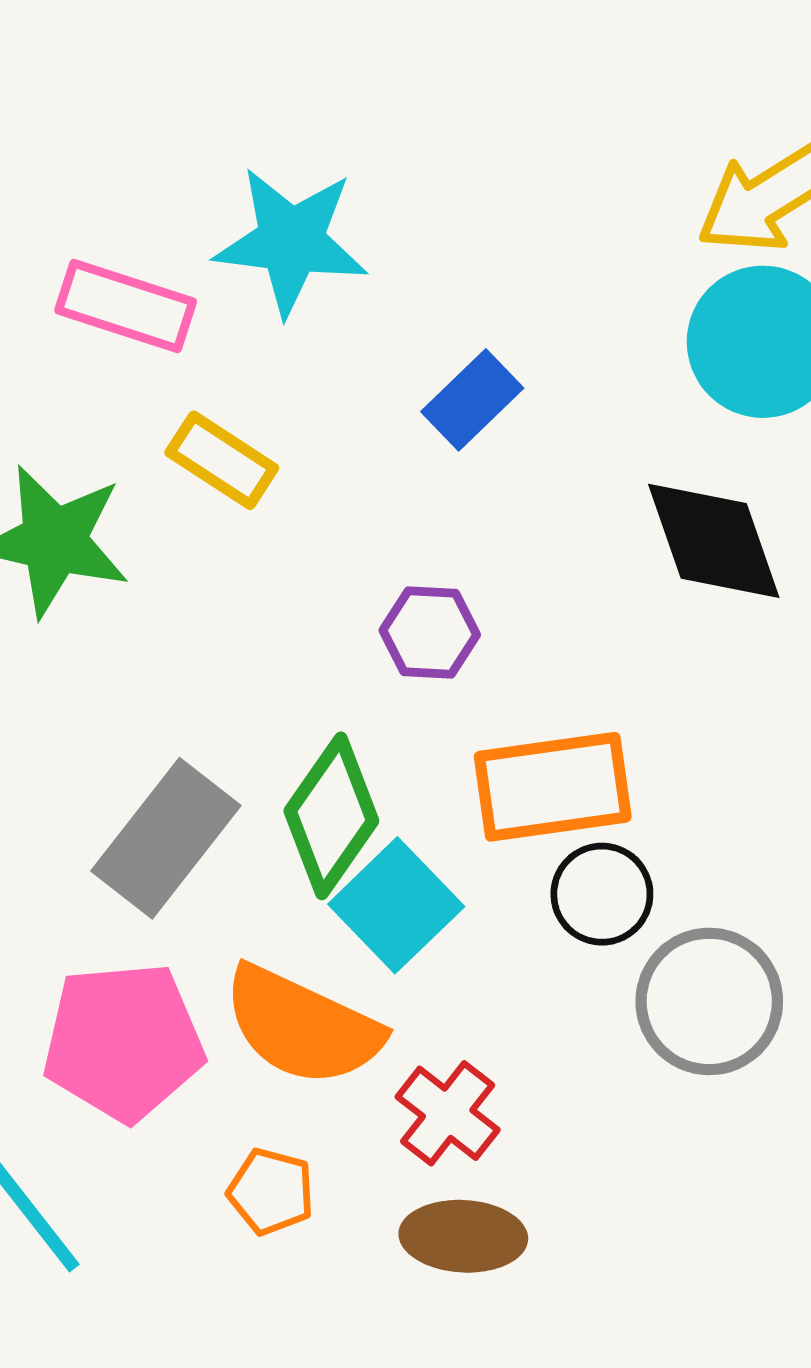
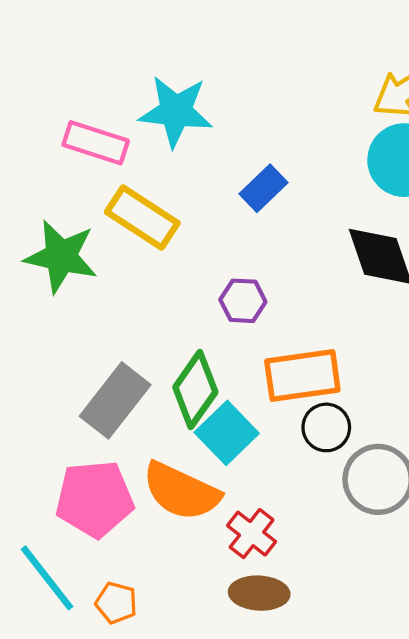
yellow rectangle: (222, 460) -> (142, 217), size x1.4
orange pentagon: (271, 1192) -> (116, 603), moved

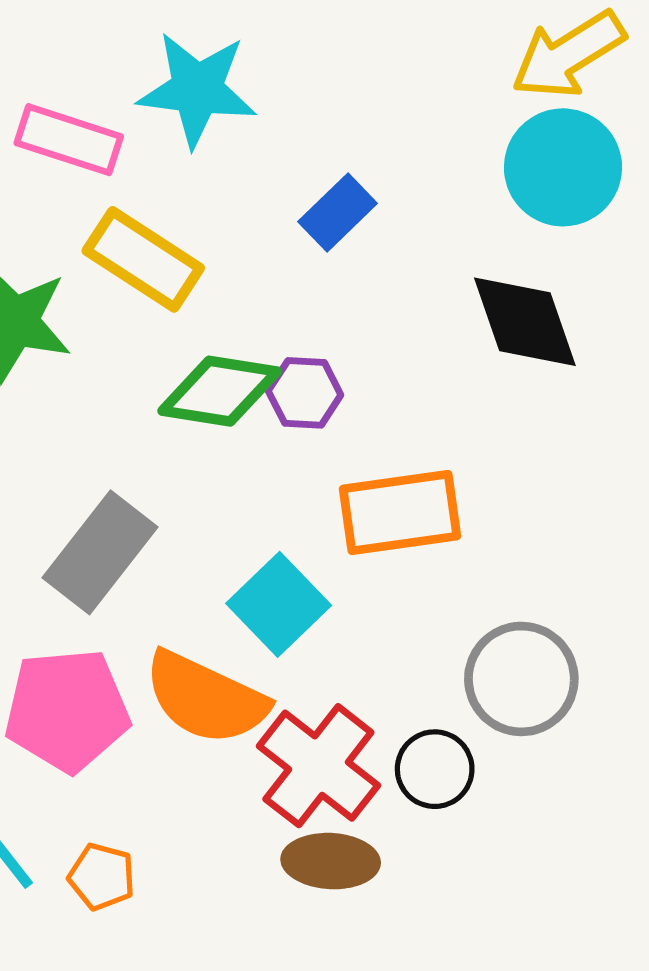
green diamond: (195, 390) -> (220, 391), moved, turned 64
black circle: (326, 427) -> (435, 769), moved
red cross: (252, 534) -> (318, 766), size x1.5

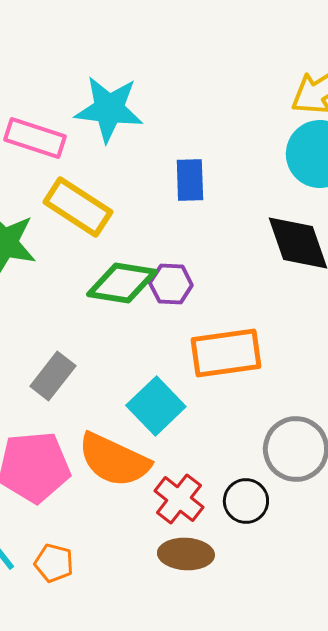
blue rectangle: (338, 213) -> (190, 180), turned -48
gray rectangle: (100, 552) -> (53, 376), size x0.7
red cross: (318, 766) -> (179, 499), size x0.7

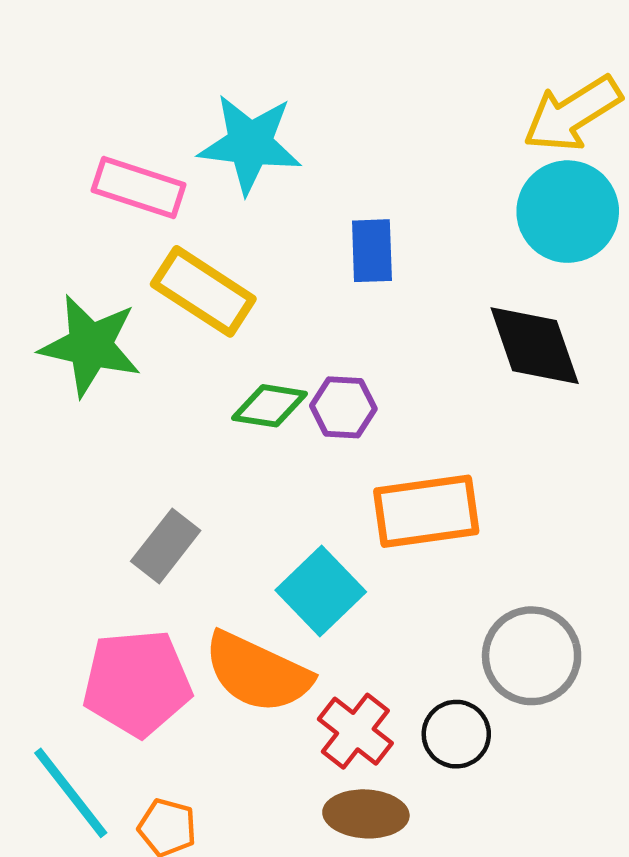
green diamond: (122, 283) -> (270, 406), size x0.7

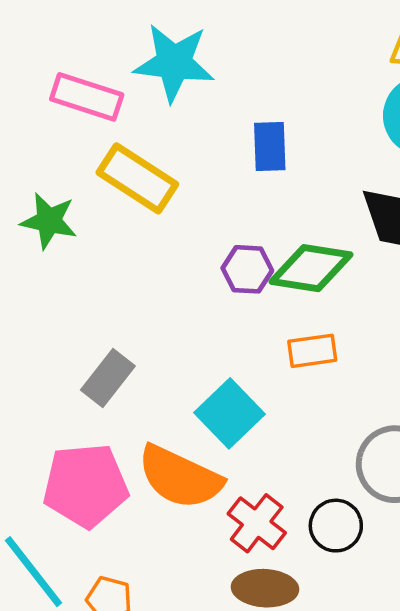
green star: (90, 346) -> (49, 221), size x0.7
green diamond: (270, 406) -> (311, 268), moved, size x1.4
orange rectangle: (426, 511) -> (312, 351), size x0.6

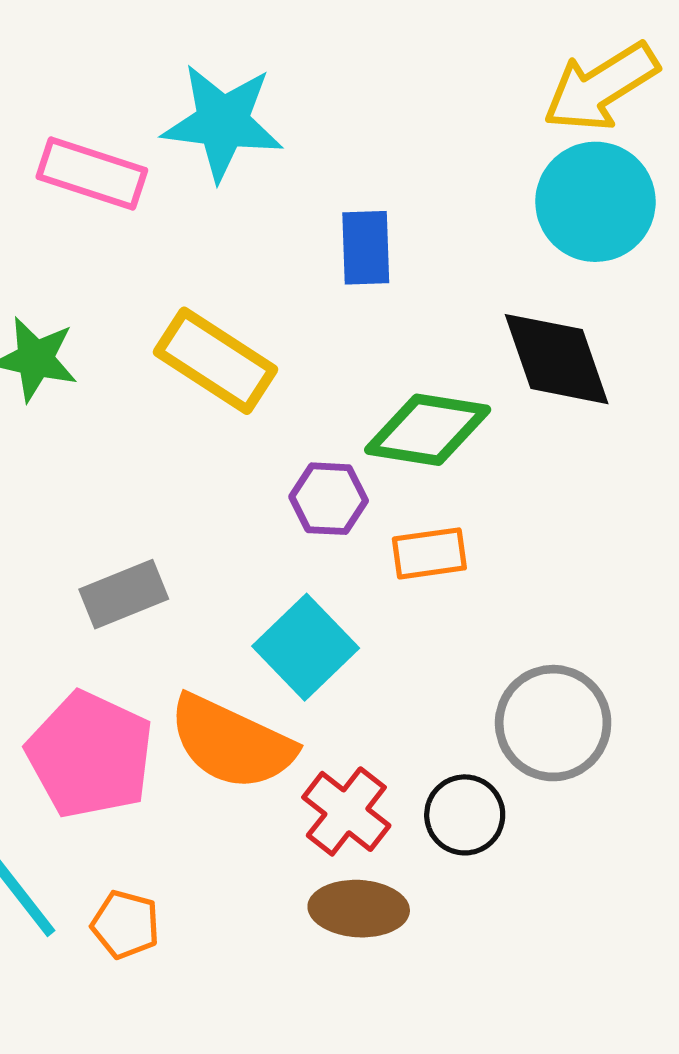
yellow rectangle: (137, 178) -> (216, 361), moved
purple hexagon: (247, 269) -> (329, 499), moved
gray rectangle: (108, 378) -> (124, 594), turned 30
pink pentagon: (85, 485) -> (90, 755), turned 30

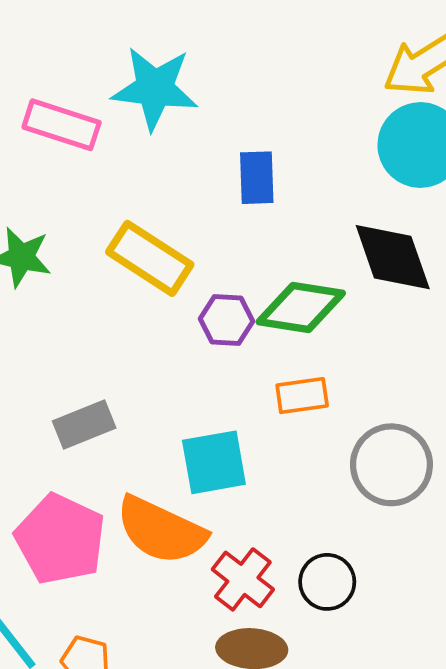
purple hexagon: (329, 499) -> (227, 320), moved
cyan square: (306, 647) -> (214, 462), turned 34
gray circle: (553, 723) -> (391, 465), moved

